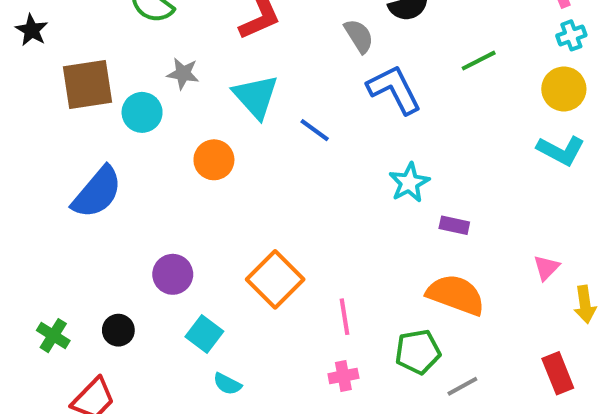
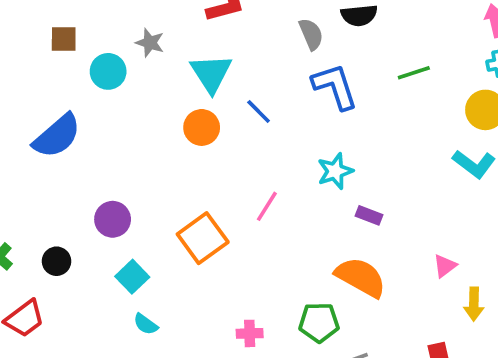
brown square: (88, 84) -> (64, 39), size x0.6
orange circle: (214, 160) -> (202, 127), moved
pink line: (344, 317) -> (267, 206), moved, turned 32

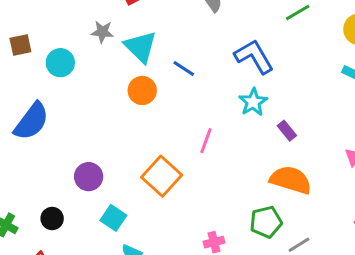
gray star: (150, 43) -> (102, 32), moved
blue L-shape: (335, 86) -> (254, 57), moved
purple rectangle: (369, 215) -> (287, 131), turned 42

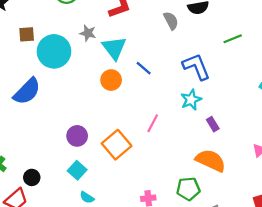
cyan circle: (60, 63) -> (54, 51), size x1.6
purple circle: (89, 177) -> (77, 136), moved
black circle: (52, 219) -> (32, 177), moved

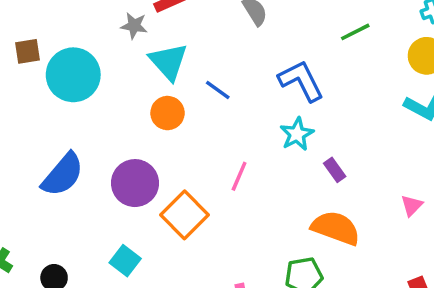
gray star: (88, 33) -> (134, 26), moved
blue semicircle: (27, 91) -> (63, 175), moved
purple circle: (77, 136) -> (135, 183), moved, size x1.4

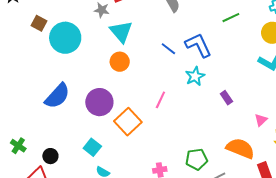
brown square: (28, 51) -> (39, 23), turned 35
blue line: (218, 90) -> (168, 49), moved
purple rectangle: (335, 170) -> (226, 98), moved
orange semicircle: (336, 228) -> (240, 148), moved

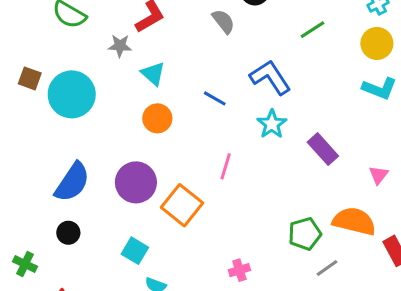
cyan triangle: (121, 32) -> (153, 74), size x0.7
blue line: (168, 49) -> (215, 98), moved
purple rectangle: (226, 98) -> (323, 149), size x1.5
black circle: (50, 156) -> (68, 233), moved
green pentagon: (197, 159) -> (305, 234), moved

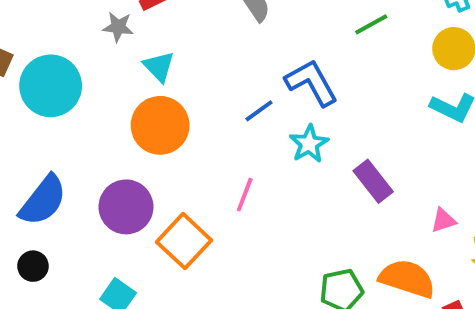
blue line: (215, 98) -> (259, 111), moved, turned -70
orange circle: (157, 118) -> (160, 125), size x1.5
pink triangle: (378, 175) -> (443, 220), turned 30

